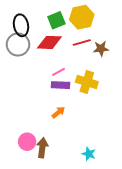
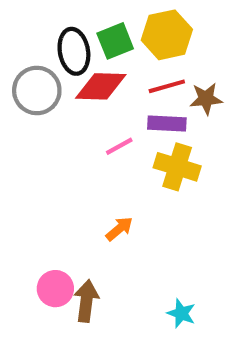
black ellipse: (21, 25) -> (74, 51), moved
purple rectangle: (60, 85) -> (167, 124), moved

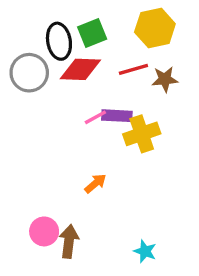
yellow hexagon: (167, 35) -> (155, 28), moved
purple rectangle: (167, 124) -> (117, 116), moved
yellow cross: (177, 167) -> (142, 134), turned -36

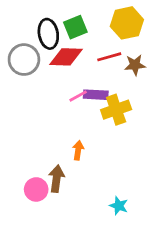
orange arrow: (95, 183) -> (78, 150), turned -42
brown arrow: (69, 241) -> (56, 179), moved

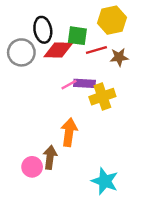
green square: (75, 27) -> (77, 36), moved, turned 30
orange arrow: (78, 150) -> (69, 132), size x1.6
cyan star: (119, 206) -> (105, 181), size x1.6

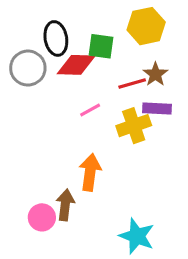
red line: (96, 50) -> (132, 84), moved
brown star: (119, 57) -> (155, 74), turned -30
purple rectangle: (85, 83) -> (157, 108), moved

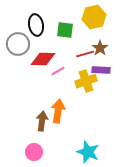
red diamond: (76, 65) -> (43, 59), moved
brown arrow: (65, 205) -> (42, 121), moved
pink circle: (42, 217) -> (34, 152), moved

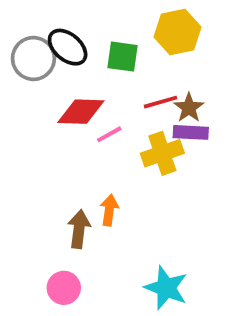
black ellipse: (36, 25) -> (68, 47), turned -40
gray circle: (18, 44) -> (33, 58), moved
brown star: (100, 48) -> (189, 108), moved
orange arrow: (58, 111) -> (109, 210), size x0.7

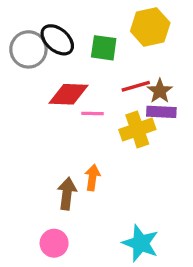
pink line: (109, 134) -> (92, 113), turned 30

